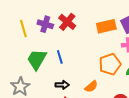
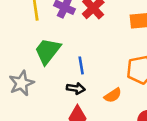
blue line: (60, 57) -> (81, 65), moved

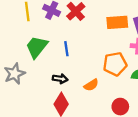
blue line: (81, 65) -> (66, 49), moved

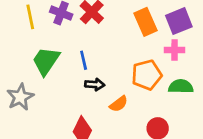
orange rectangle: (117, 22) -> (145, 22), turned 75
black arrow: (60, 79) -> (95, 84), moved

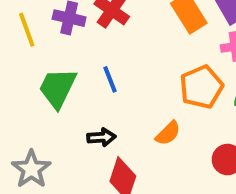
black arrow: (95, 84) -> (101, 137), moved
gray star: (20, 97) -> (31, 169), moved

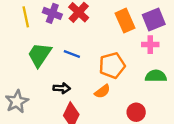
blue line: (110, 79) -> (72, 54), turned -56
orange pentagon: (201, 87) -> (112, 65), moved

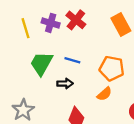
orange pentagon: (112, 65) -> (112, 68), turned 30
black arrow: (62, 88) -> (65, 84), moved

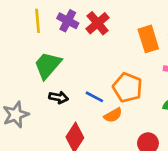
blue line: (72, 60) -> (94, 97), moved
black arrow: (65, 84) -> (59, 97), moved

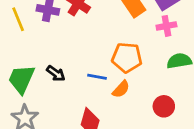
green trapezoid: (48, 65) -> (21, 79), moved
black arrow: (59, 97) -> (56, 73), moved, turned 42

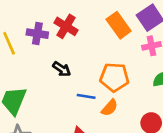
black arrow: (56, 73) -> (62, 69), moved

